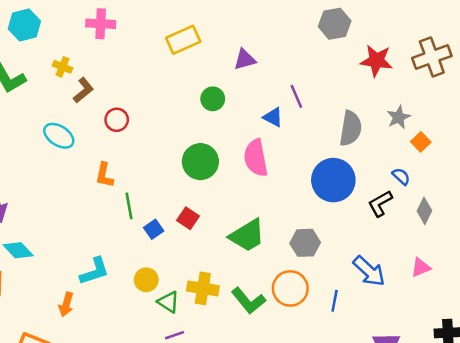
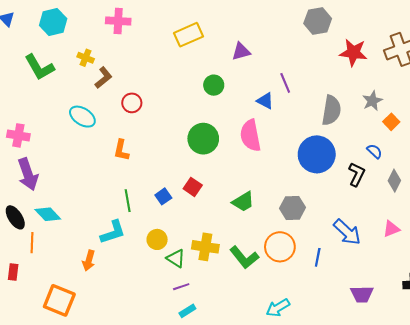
black L-shape: (380, 203) -> (357, 174), turned 145
green line: (129, 206) -> (128, 201), moved
green trapezoid: (247, 235) -> (243, 202), size x0.7

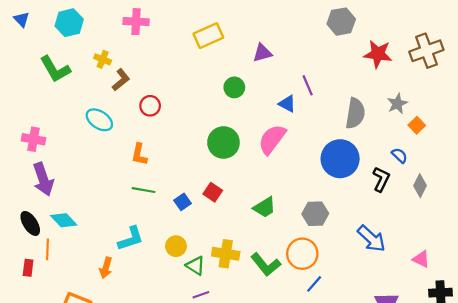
pink semicircle: (250, 135) -> (272, 139), turned 48
green line: (128, 201) -> (144, 190), moved, turned -70
pink triangle: (391, 229) -> (421, 259), moved, turned 48
blue line: (318, 257) -> (314, 284), moved, turned 30
red rectangle: (13, 272) -> (28, 268), moved

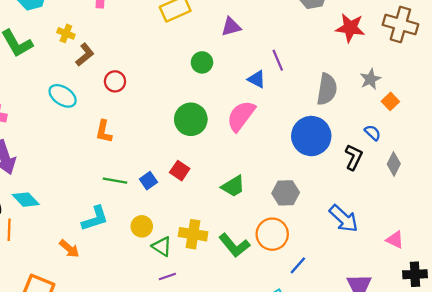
brown cross: (426, 51) -> (400, 25), turned 36
green line: (144, 190) -> (115, 181), moved
orange arrow: (106, 268) -> (69, 249), turned -66
blue line: (314, 284) -> (298, 265), moved

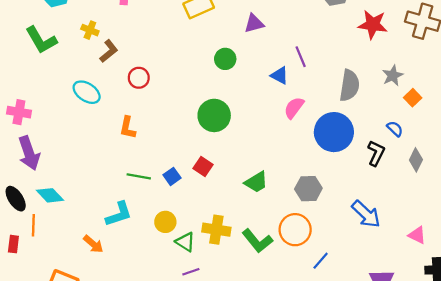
pink semicircle: (241, 116) -> (294, 108), moved, size x0.7

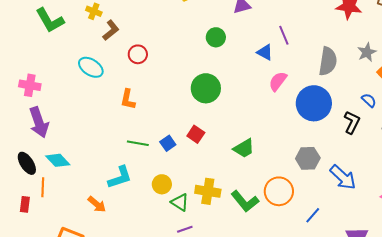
gray hexagon: (308, 189) -> (308, 158), moved
blue line: (321, 261) -> (313, 215), moved

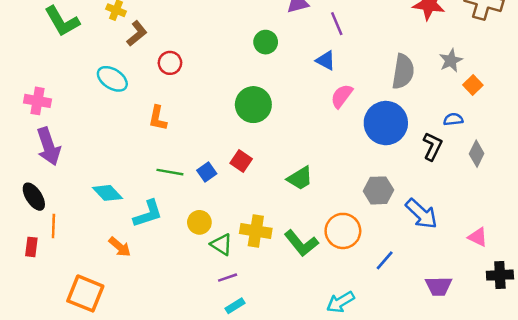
purple line: (284, 35) -> (337, 24), moved
blue semicircle: (369, 100) -> (453, 119), turned -49
cyan diamond: (58, 160) -> (107, 193), moved

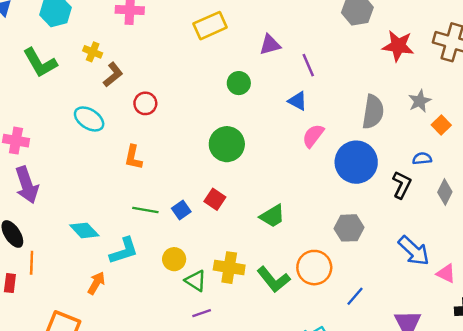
blue arrow: (421, 214) -> (414, 251), moved
orange arrow: (120, 247) -> (96, 283), turned -100

